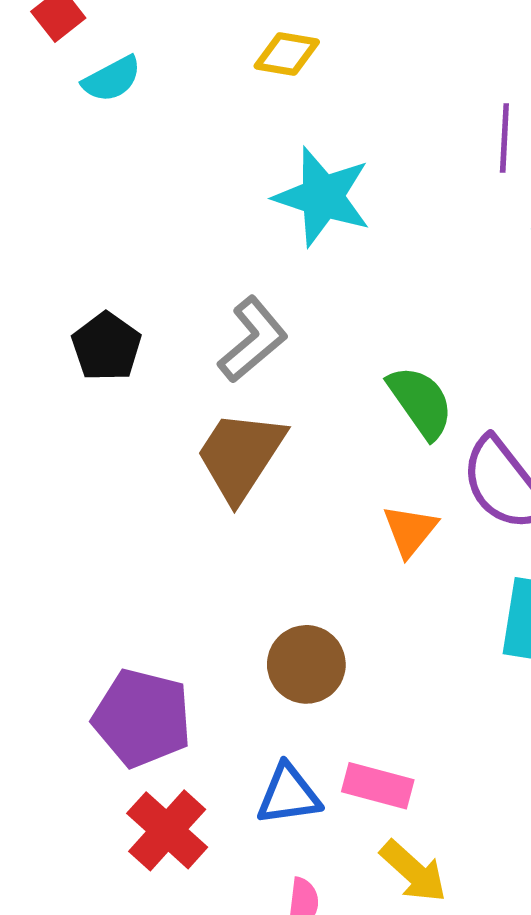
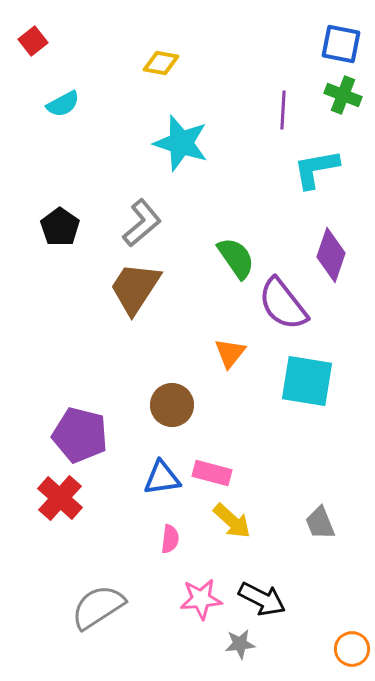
cyan semicircle: (112, 79) -> (63, 104), moved
orange triangle: (410, 531) -> (230, 353), moved
red cross: (167, 830) -> (60, 498), moved

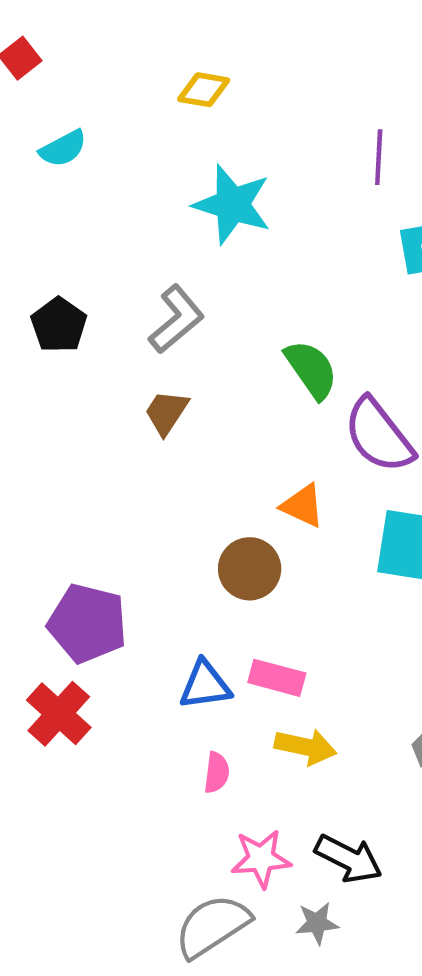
brown trapezoid: (135, 288) -> (166, 412), size x0.6
orange triangle: (230, 353) -> (303, 506), turned -44
brown circle: (172, 405) -> (250, 569), moved
yellow arrow: (232, 521) -> (306, 747), turned -30
gray semicircle: (98, 607) -> (212, 926), moved

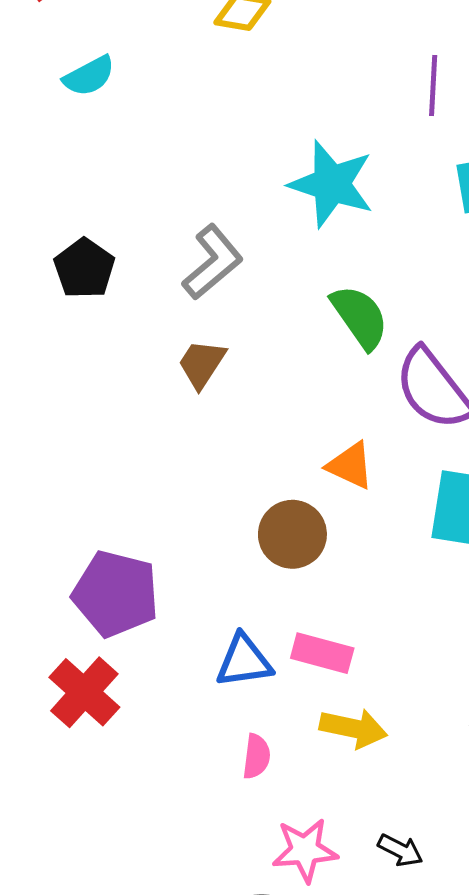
cyan star: (232, 204) -> (332, 184), moved
black arrow: (349, 859) -> (400, 850), size x0.6

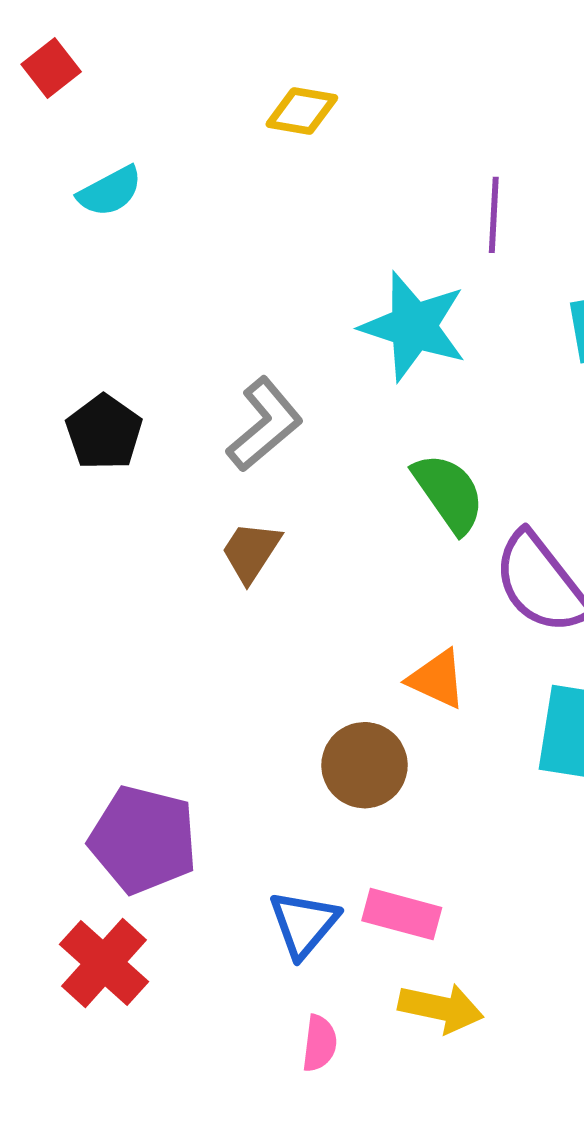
purple line: (433, 85) -> (494, 215), moved
blue triangle: (244, 661) -> (304, 924), turned -42

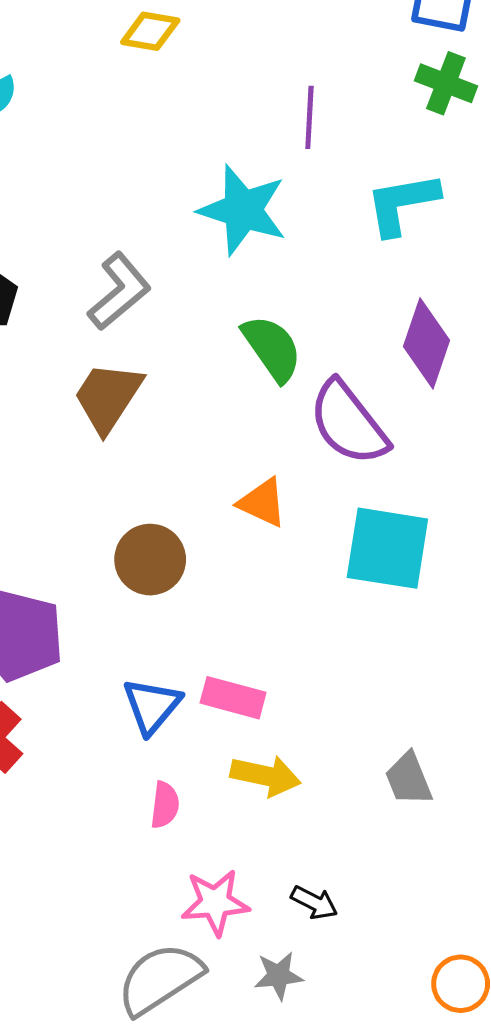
brown trapezoid: (251, 552) -> (108, 397), size x1.4
brown circle: (365, 765) -> (150, 560), moved

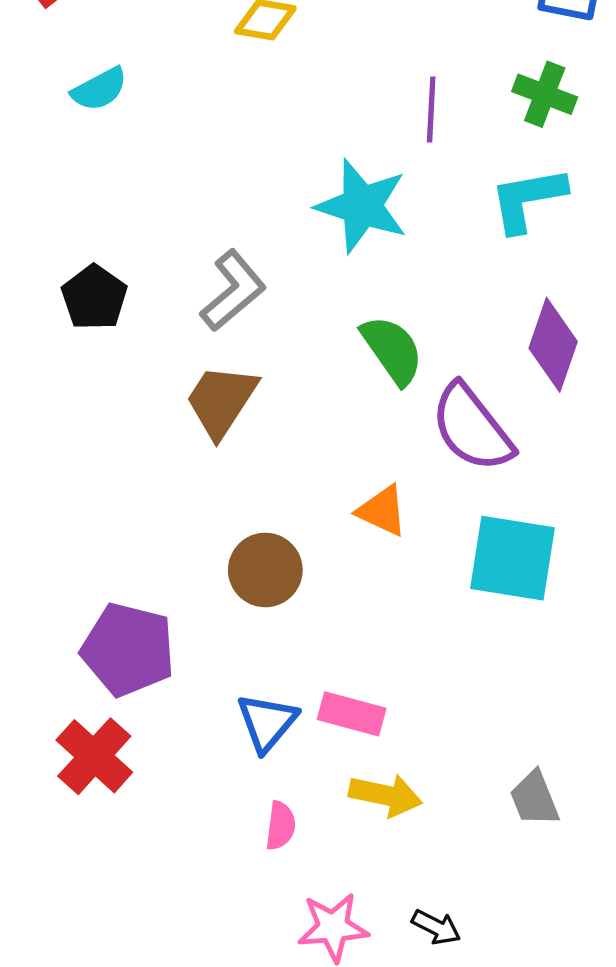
green cross: (446, 83) -> (545, 94), moved

